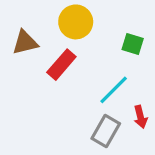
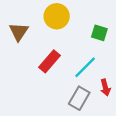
brown triangle: (25, 42) -> (19, 32), turned -42
red rectangle: (61, 65) -> (50, 61), moved

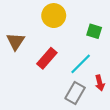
brown triangle: (19, 32) -> (16, 41), moved

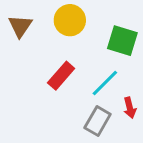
green square: (94, 31) -> (122, 41), size x1.5
brown triangle: (16, 41) -> (20, 26), moved

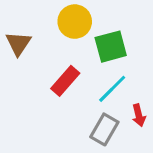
brown triangle: (20, 26) -> (18, 43), moved
green square: (122, 41) -> (111, 47), moved, turned -32

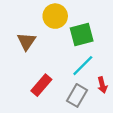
brown triangle: (18, 43) -> (26, 41), moved
red rectangle: (65, 81) -> (41, 85), moved

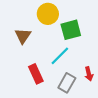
cyan line: (83, 66) -> (60, 56), moved
red rectangle: (41, 85) -> (36, 74), turned -66

